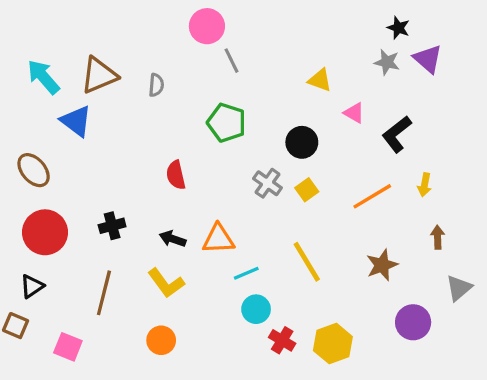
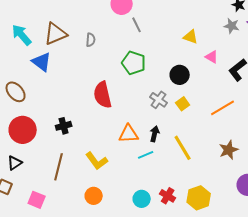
red semicircle: (176, 175) -> (103, 95), size x1.5
black arrow: (173, 239) -> (155, 134), moved, turned 84
cyan circle: (256, 309) -> (142, 199), moved

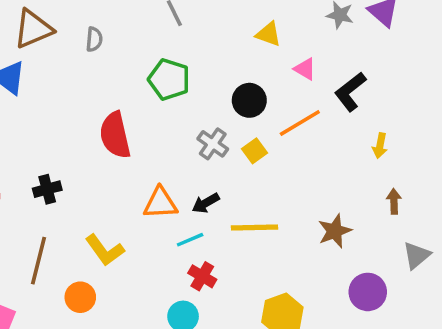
orange line: (223, 108) -> (300, 123), moved
black arrow: (155, 134) -> (206, 203), turned -133
yellow line: (183, 148) -> (255, 227), turned -60
orange circle: (94, 196) -> (80, 297), moved
red cross: (168, 196) -> (202, 276), moved

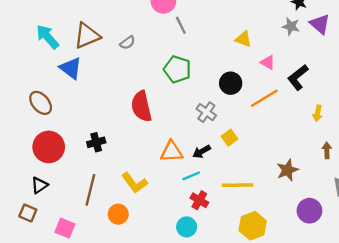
gray semicircle: (94, 39) -> (127, 43), turned 49
yellow square: (255, 151) -> (229, 138), moved
yellow line: (255, 227) -> (238, 185), moved

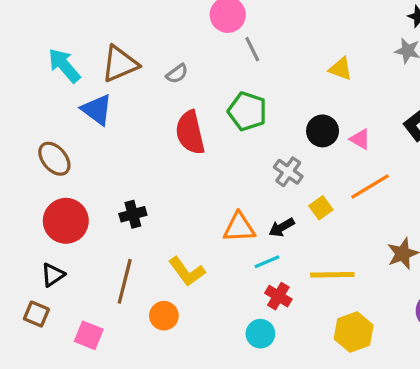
pink triangle: (268, 62) -> (360, 139), moved
orange line: (264, 98) -> (370, 187), moved
red semicircle: (141, 106) -> (190, 133), moved

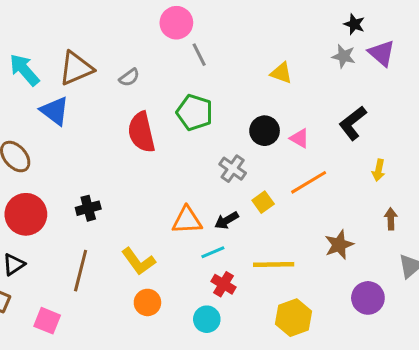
orange circle: (164, 316) -> (147, 302), moved

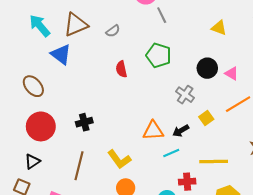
red semicircle: (141, 132) -> (121, 69), size x0.6
red cross: (224, 284) -> (187, 182), moved, turned -35

